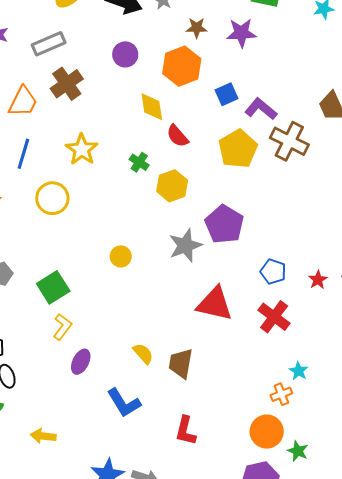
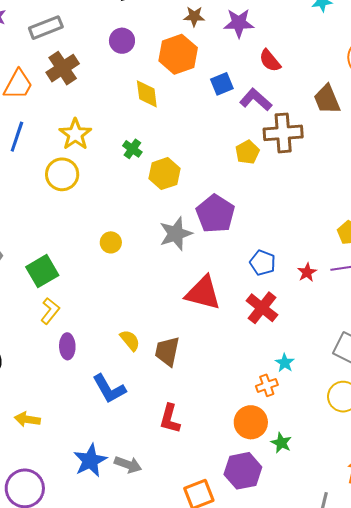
red semicircle: (177, 136) -> (270, 61), moved
brown cross: (289, 141) -> (283, 133), turned -33
yellow pentagon: (238, 149) -> (247, 152), moved, size x0.6
yellow circle: (52, 198) -> (62, 174), moved
purple ellipse: (81, 362) -> (67, 346), turned -30

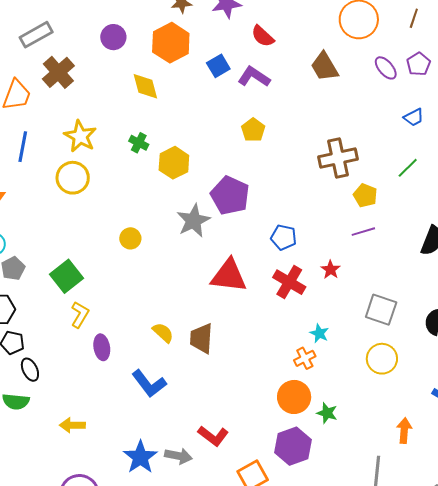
brown cross: (283, 133) -> (338, 158), moved
red star: (307, 272) -> (331, 270), moved
red L-shape: (170, 419) -> (213, 436), moved, turned -60

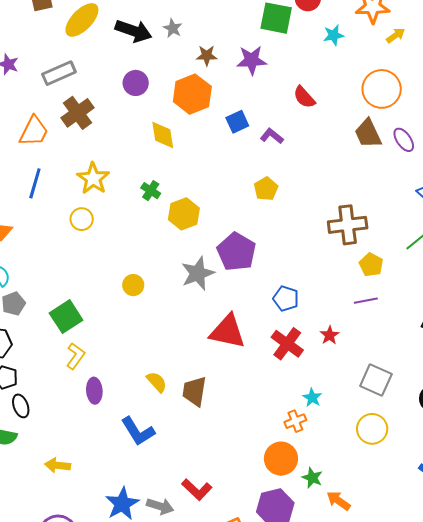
red semicircle: (263, 36) -> (304, 97), moved
brown trapezoid: (325, 67) -> (368, 134), moved
purple L-shape: (254, 77) -> (272, 136), size x0.7
yellow circle: (73, 178) -> (82, 219), size x0.7
orange arrow: (404, 431) -> (338, 501), moved, turned -65

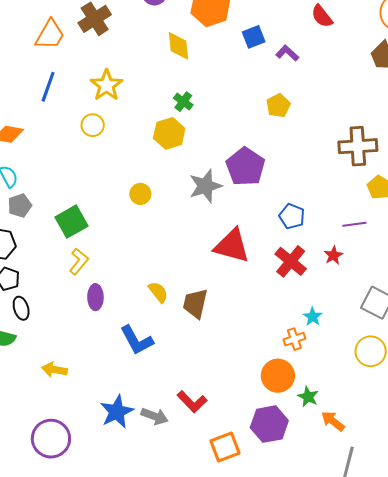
green cross: (151, 191) -> (183, 102), moved
yellow hexagon: (184, 214) -> (169, 133), moved
purple line: (366, 301) -> (354, 224), moved

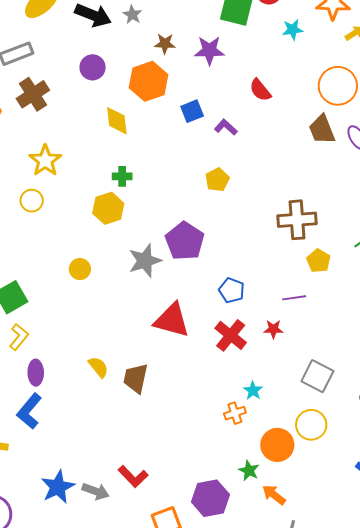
green cross: (183, 102) -> (122, 176), turned -36
red star: (333, 255) -> (273, 329), turned 30
blue L-shape: (137, 340) -> (29, 411), moved, turned 69
orange circle: (278, 376) -> (277, 445), moved

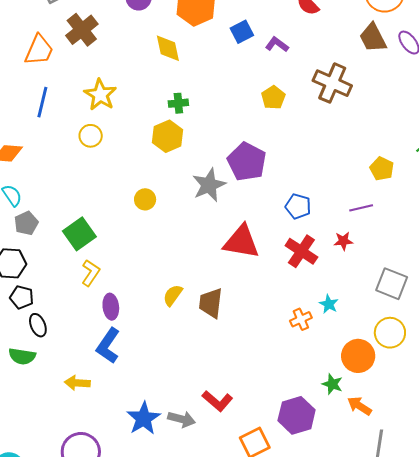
brown cross: (297, 220) -> (332, 83), moved, turned 33
yellow semicircle: (98, 367) -> (173, 295), turned -100
orange cross: (235, 413) -> (301, 319), moved

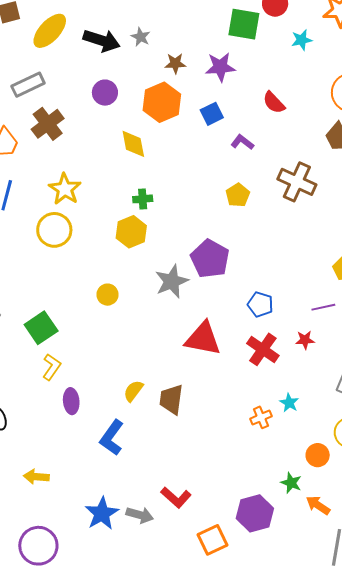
blue square: (242, 32) -> (212, 114), moved
yellow circle: (91, 136) -> (54, 230), size x1.5
blue L-shape: (108, 346) -> (112, 438), moved
orange circle: (358, 356) -> (318, 455), size x0.7

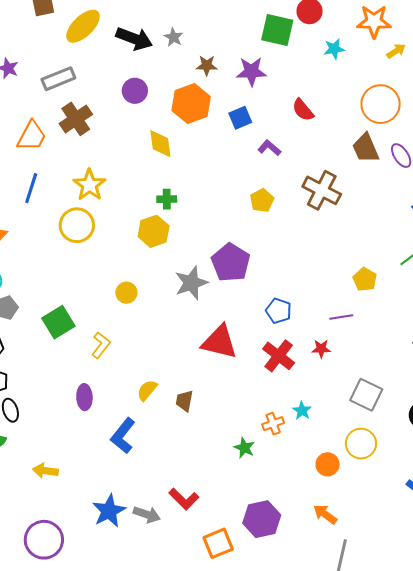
yellow L-shape: (52, 367) -> (101, 345), moved
brown trapezoid: (171, 399) -> (184, 401), size x0.7
green star: (291, 483) -> (244, 448), moved

